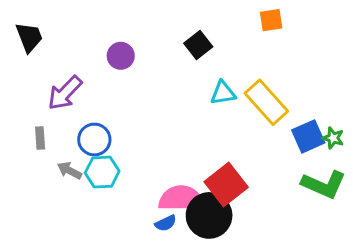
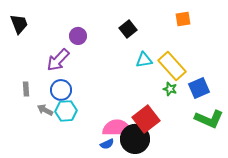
orange square: (271, 20) -> (183, 19), moved
purple arrow: (65, 93) -> (58, 60), moved
green star: (333, 138) -> (170, 89), moved

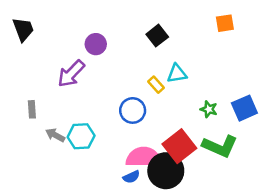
yellow rectangle: (172, 66) -> (156, 85), moved, size x0.5
blue circle: (61, 90) -> (133, 110), moved
green L-shape: (209, 119) -> (220, 146), moved

